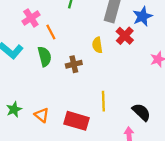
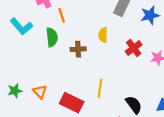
red cross: (125, 36) -> (134, 48), moved
green star: (14, 109) -> (15, 91), moved

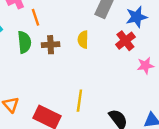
red cross: (134, 48) -> (125, 41), moved
brown cross: (78, 49) -> (51, 45), moved

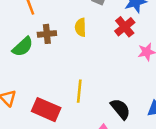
green semicircle: (24, 42) -> (23, 47), moved, turned 55

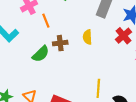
yellow line: (79, 91) -> (98, 88), moved

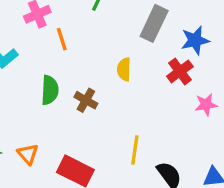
brown cross: (60, 43) -> (86, 100), moved, turned 32
green semicircle: (41, 54) -> (50, 90), turned -48

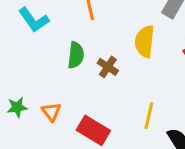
yellow semicircle: (124, 69) -> (145, 41), size x1.5

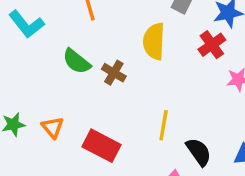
green semicircle: (76, 55) -> (77, 61), turned 125

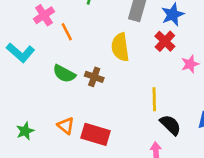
yellow line: (164, 125) -> (154, 99), moved
orange triangle: (53, 127) -> (66, 126), moved

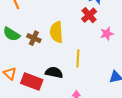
yellow semicircle: (120, 47) -> (56, 32), moved
black semicircle: (170, 125) -> (54, 72), moved, turned -36

